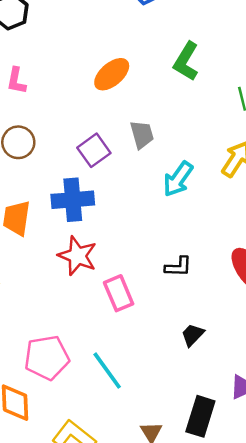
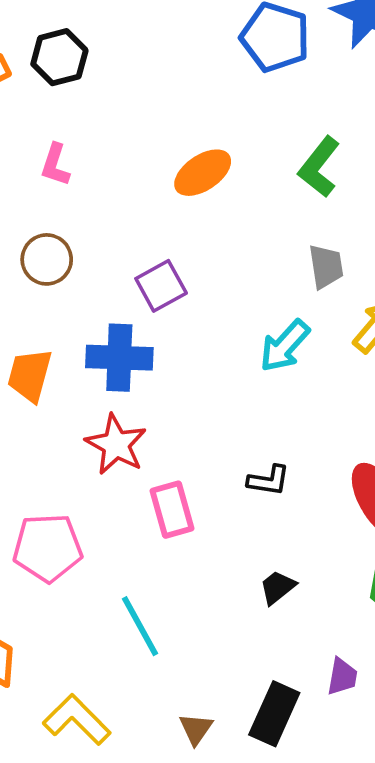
gray trapezoid: (142, 135) -> (326, 266), moved
pink pentagon: (47, 358) -> (48, 548), moved

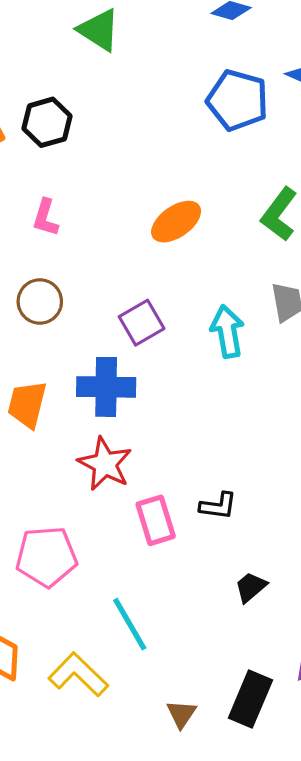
cyan arrow: (285, 346) -> (227, 331), moved, turned 129
black L-shape: (269, 480) -> (218, 506), moved
yellow L-shape: (77, 720) -> (78, 675), moved

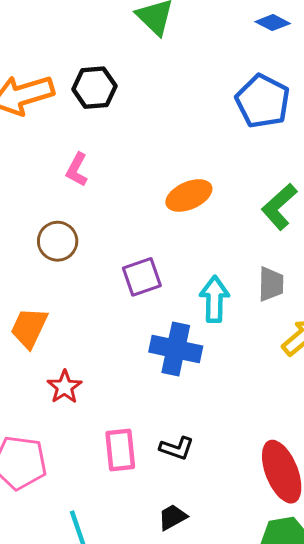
blue cross: (106, 387) -> (176, 349), moved
red star: (105, 464) -> (65, 387), moved, size x0.7
black trapezoid: (251, 587) -> (173, 517), moved

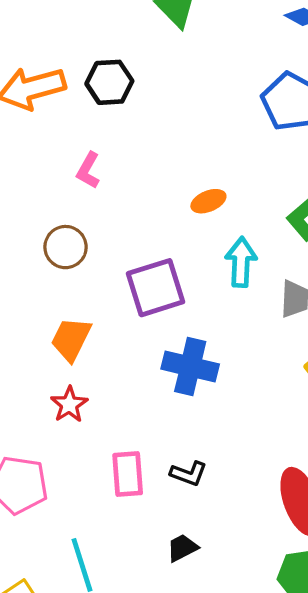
orange ellipse: (189, 195) -> (208, 201), size x0.7
purple square: (142, 277) -> (156, 288), size x1.4
cyan arrow: (214, 299) -> (241, 262), moved
orange trapezoid: (29, 328) -> (71, 339), moved

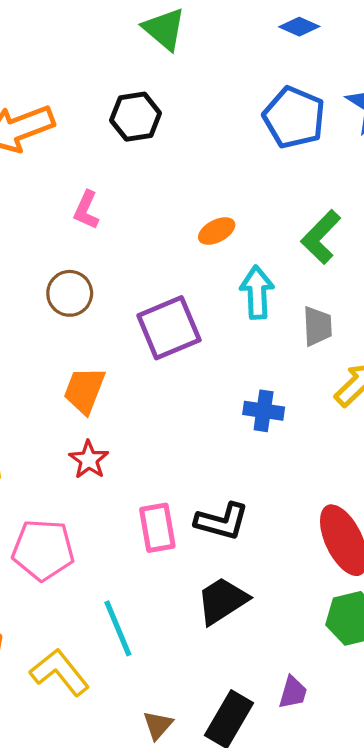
black hexagon: (109, 82) -> (136, 117), moved
blue cross: (190, 367) -> (264, 411), moved, size x0.7
black L-shape: (189, 474) -> (222, 521), size x1.4
black trapezoid: (182, 548) -> (222, 601), size x1.6

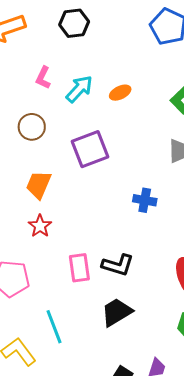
cyan arrow: (257, 292) -> (79, 89), moved, turned 44

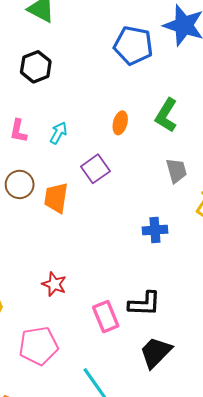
cyan arrow: (79, 89) -> (58, 133), size x0.7
orange ellipse: (120, 93) -> (120, 123), moved, turned -35
purple square: (90, 149) -> (95, 169), moved, size x0.7
orange trapezoid: (39, 185) -> (56, 198), moved

